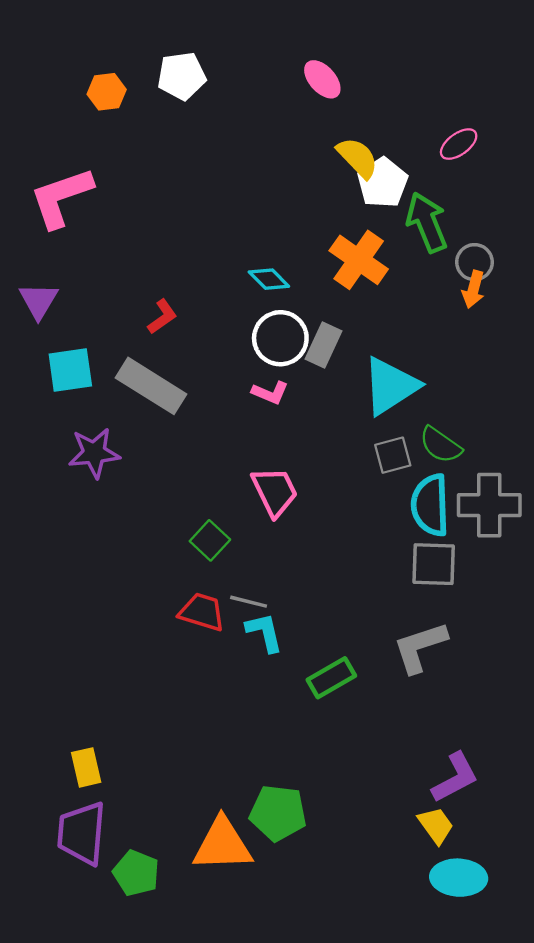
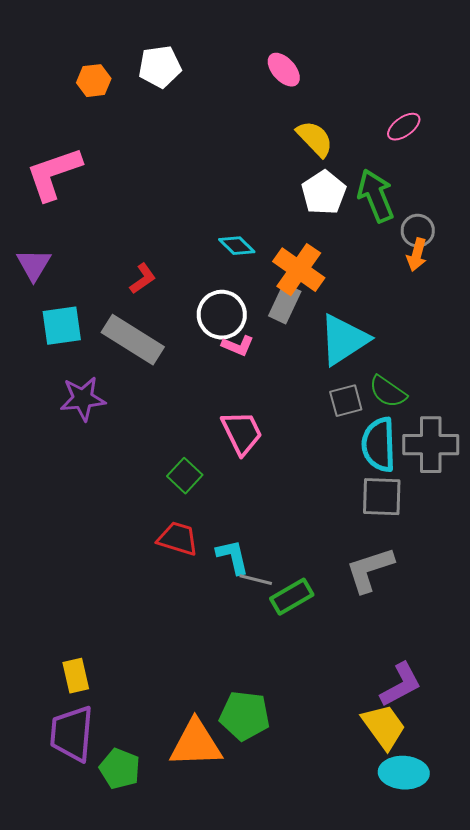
white pentagon: (383, 183) -> (324, 193), moved
orange cross: (359, 260) -> (299, 270), moved
white circle: (280, 338) -> (222, 315), moved
gray line: (249, 602) -> (256, 580), moved
yellow trapezoid: (436, 825) -> (384, 727), size x1.4

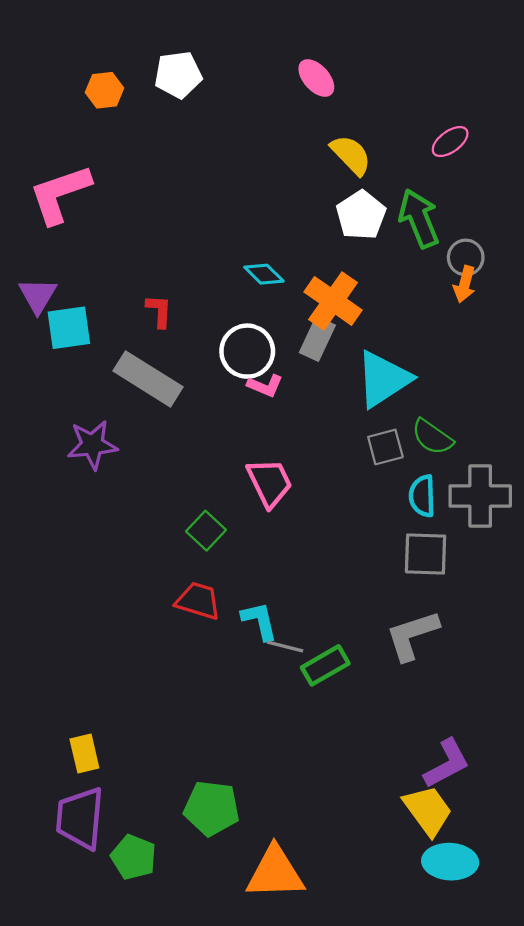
red L-shape: (143, 279) -> (159, 311), turned -52
cyan square: (62, 326) -> (69, 328), moved
cyan semicircle: (379, 445) -> (422, 496), size x0.7
green pentagon: (245, 716) -> (212, 808), moved
orange triangle: (196, 744) -> (275, 873), moved

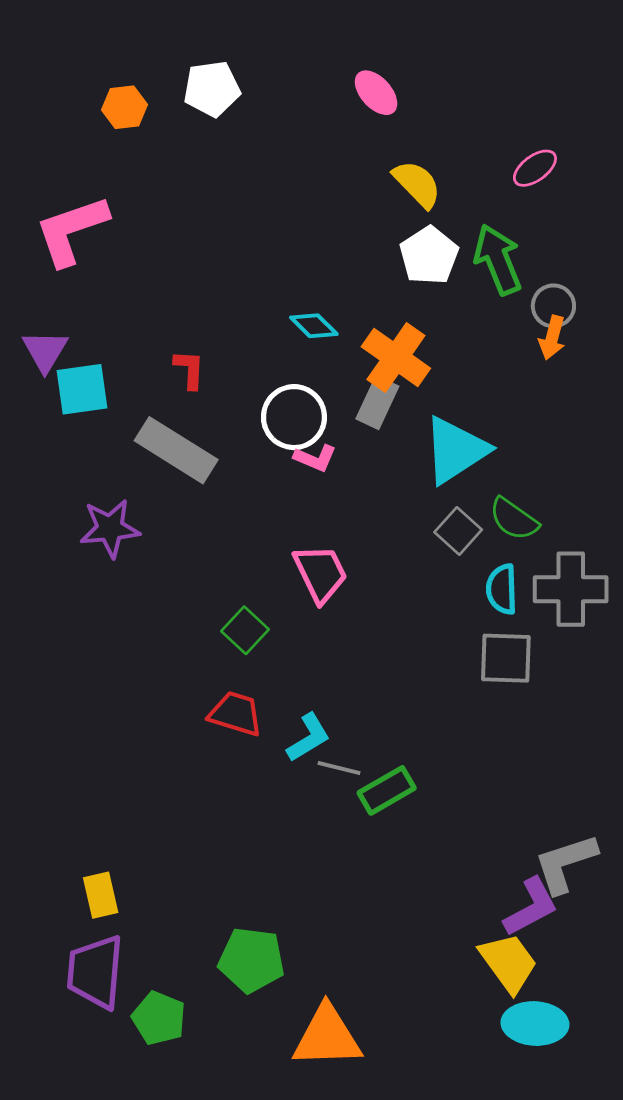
gray square: (385, 447) -> (458, 531), turned -33
cyan L-shape: (259, 621) -> (309, 738), turned 72
gray L-shape: (412, 635) -> (565, 863), moved

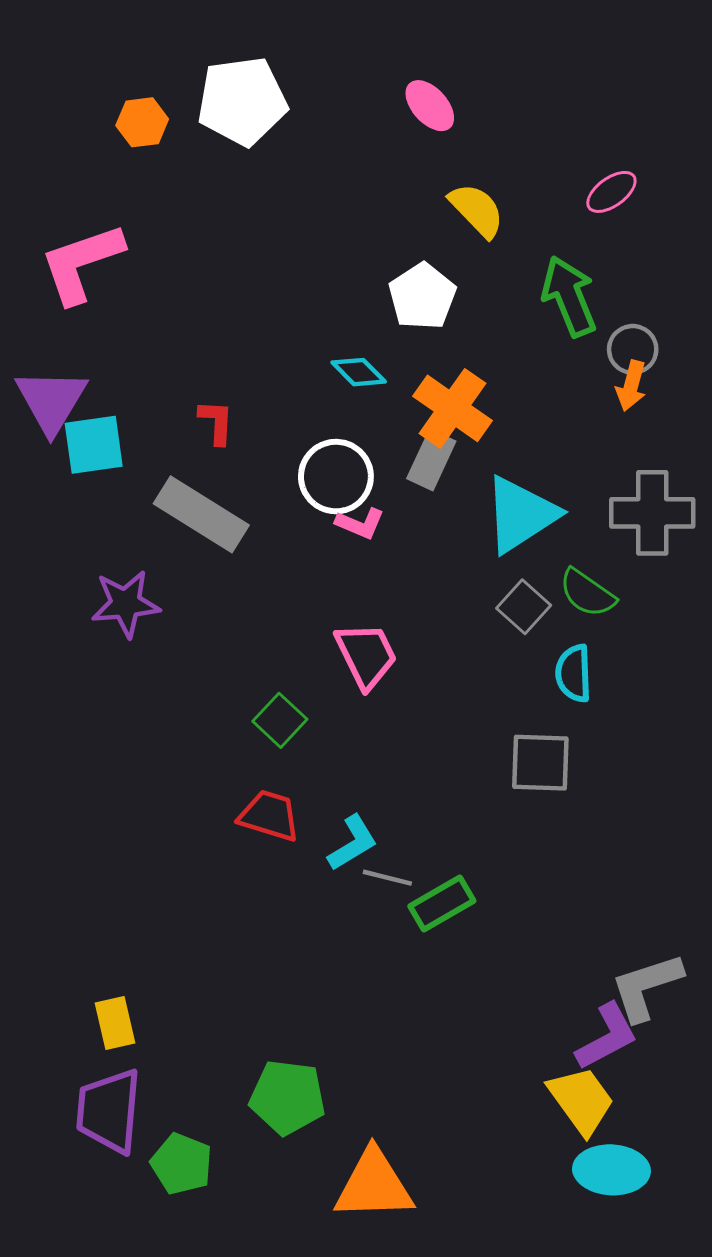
white pentagon: (212, 89) -> (242, 101), size x1.4
white pentagon: (429, 256) -> (422, 296), moved
purple triangle: (45, 351) -> (51, 401), size x1.4
gray cross: (571, 589) -> (652, 513), moved
gray square: (506, 658) -> (540, 763), moved

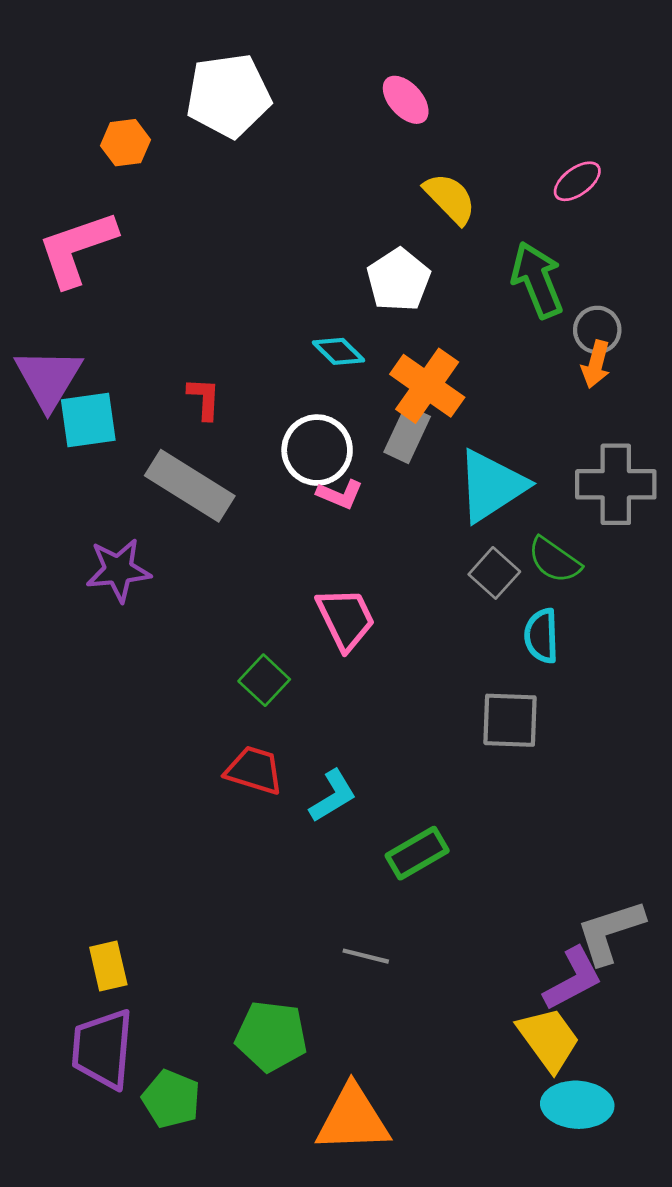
orange hexagon: (142, 122) -> (126, 143), moved
gray line: (387, 878) -> (366, 956), moved

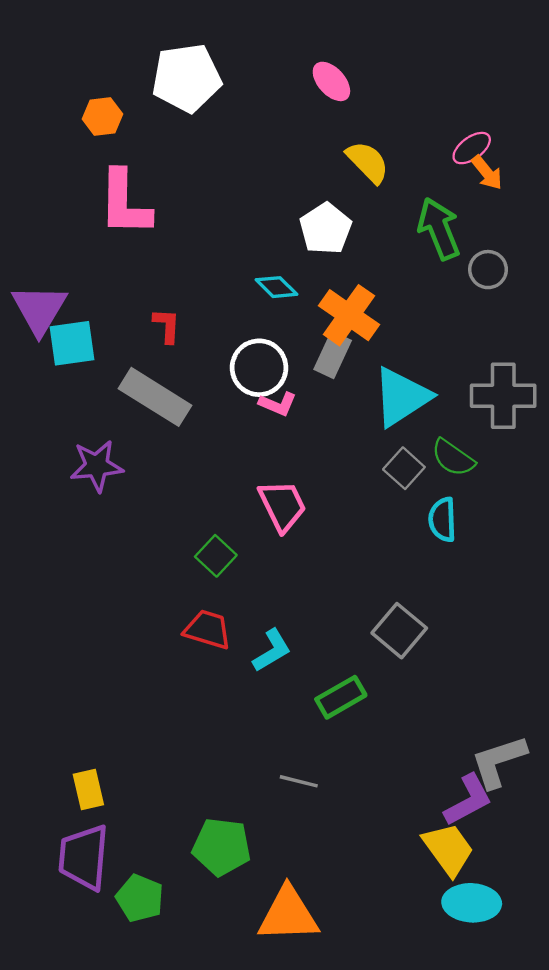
pink L-shape: (77, 248) -> (125, 203), moved, turned -70
orange arrow: (596, 364) -> (487, 173), moved, turned -54
gray square: (510, 720) -> (399, 631), moved, turned 38

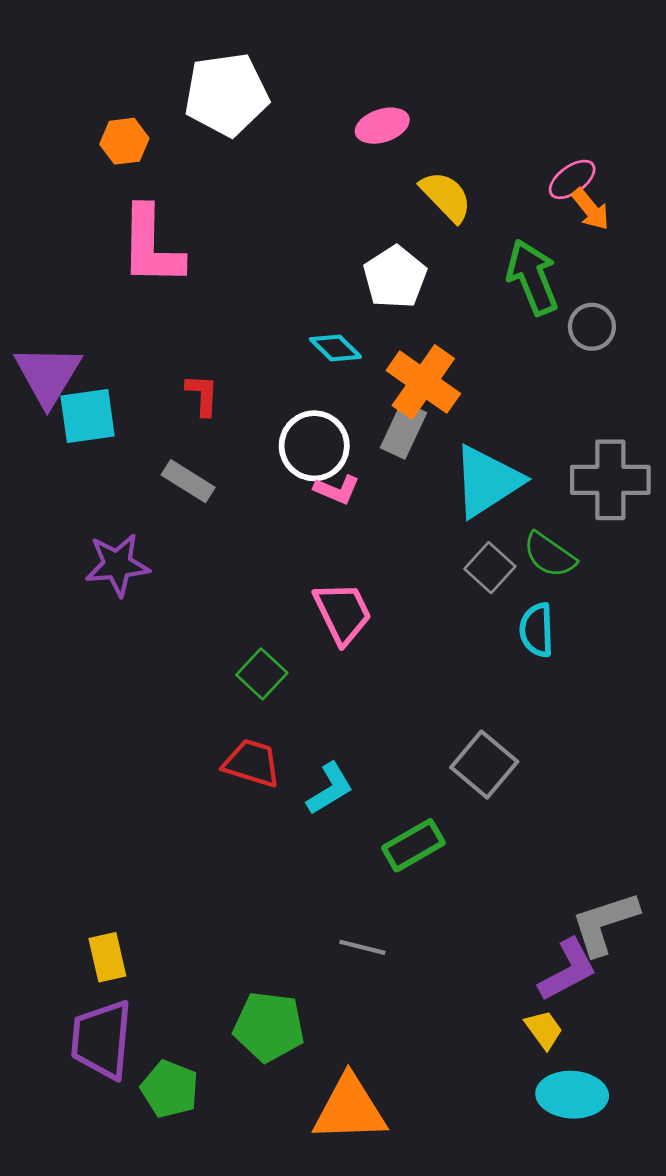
pink ellipse: (331, 81) -> (382, 126), moved, turned -66
gray rectangle: (155, 397) -> (188, 481), size x0.6
yellow trapezoid: (448, 849) -> (544, 1030), size x0.6

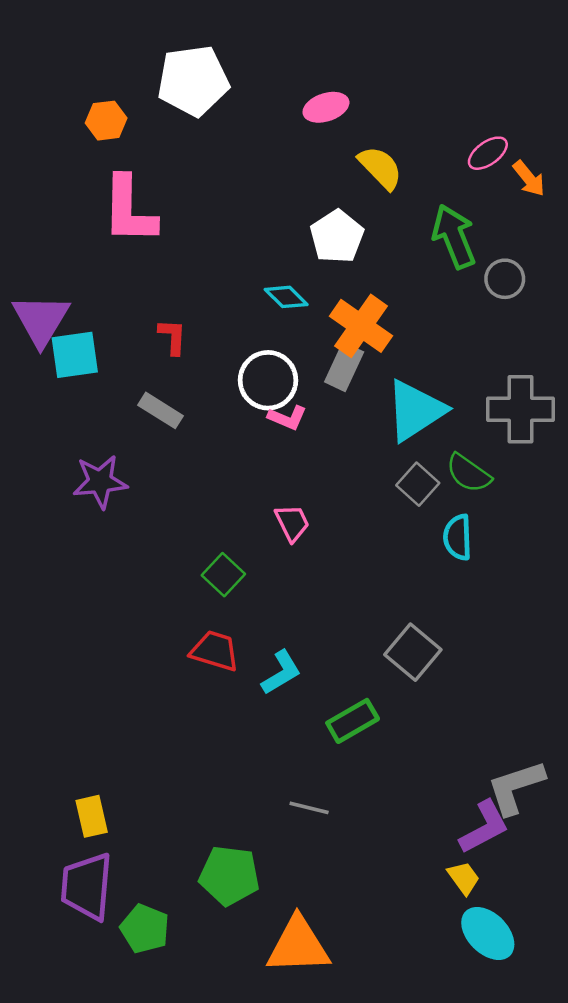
orange arrow: (591, 209) -> (529, 179), moved
pink trapezoid: (343, 613) -> (292, 523), size x0.7
cyan ellipse: (572, 1095) -> (488, 933), turned 42

